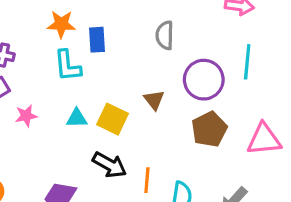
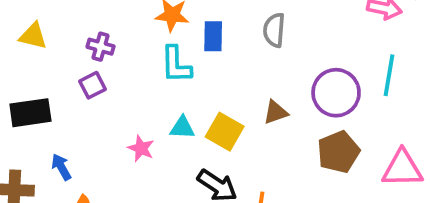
gray semicircle: (165, 35) -> (274, 30), moved
brown triangle: (154, 100) -> (276, 112), turned 45
pink star: (26, 116) -> (141, 148), moved, turned 30

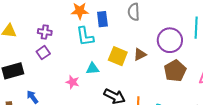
yellow square: (225, 132) -> (118, 56), moved

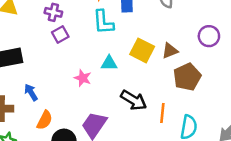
purple circle: (170, 40) -> (209, 36), size x0.7
purple square: (43, 53) -> (60, 34), moved
brown pentagon: (175, 71) -> (187, 77), moved

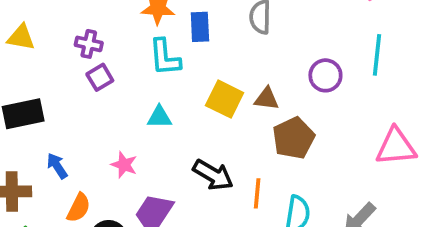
brown triangle: (170, 51) -> (267, 99), turned 30
cyan triangle: (109, 63) -> (159, 117), moved
pink star: (83, 78) -> (124, 165), moved

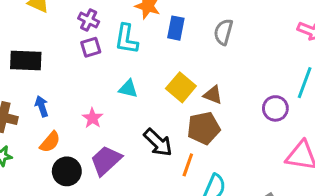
cyan L-shape: (165, 57) -> (126, 39), moved
purple circle: (325, 75) -> (275, 108), moved
brown pentagon: (294, 138) -> (204, 128), moved

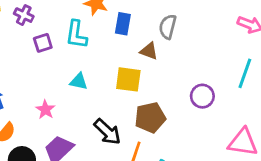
purple cross: (89, 20) -> (24, 15), moved
yellow square: (181, 87) -> (128, 79), turned -32
brown triangle: (213, 95) -> (149, 51), moved
purple circle: (275, 108) -> (202, 96), moved

